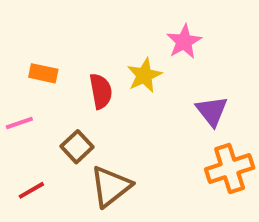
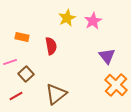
yellow star: (144, 75) -> (67, 18), moved
brown square: (77, 147) -> (26, 74), moved
orange cross: (230, 168) -> (116, 85), turned -30

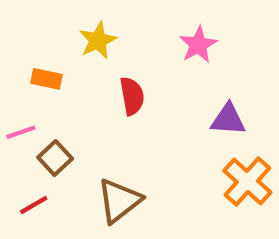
yellow star: (67, 18) -> (98, 40), moved
red semicircle: (51, 46) -> (132, 96), moved
purple triangle: (107, 56) -> (228, 120), turned -48

